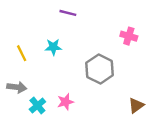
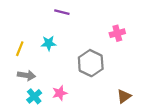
pink cross: (129, 36) -> (117, 33), turned -32
yellow line: (22, 53) -> (20, 49), turned 48
gray arrow: (17, 87) -> (26, 75), moved

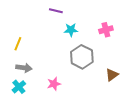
cyan star: (49, 43) -> (71, 30), moved
cyan cross: (34, 96) -> (19, 87), moved
brown triangle: (124, 96) -> (112, 75), moved

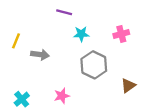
yellow line: (18, 44) -> (16, 41), moved
gray arrow: (24, 68) -> (40, 55), moved

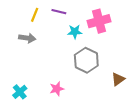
pink cross: (121, 34) -> (99, 21), moved, size x1.5
yellow line: (16, 41) -> (35, 15), moved
gray arrow: (40, 55) -> (27, 38), moved

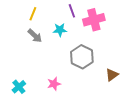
purple line: (59, 12) -> (72, 11), moved, turned 56
cyan star: (75, 32) -> (60, 30), moved
gray arrow: (27, 38) -> (35, 36), moved, turned 35

